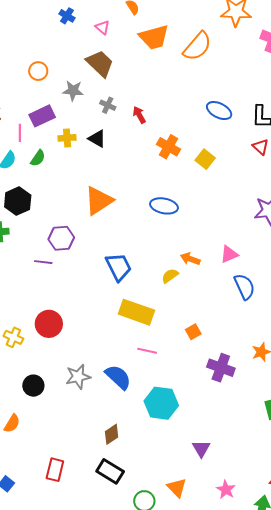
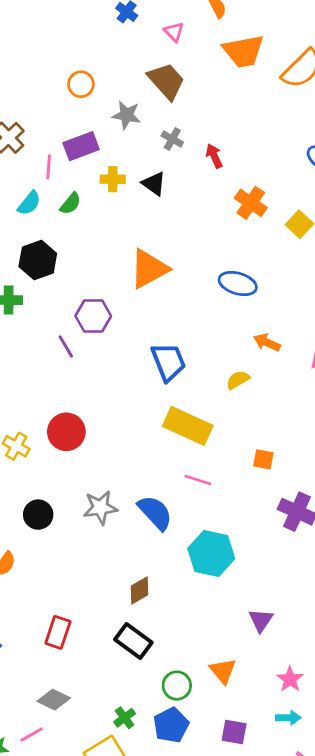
orange arrow: (190, 259) -> (267, 343), moved
purple line: (43, 262) -> (66, 346), turned 48
orange square: (193, 332) -> (263, 459), turned 35

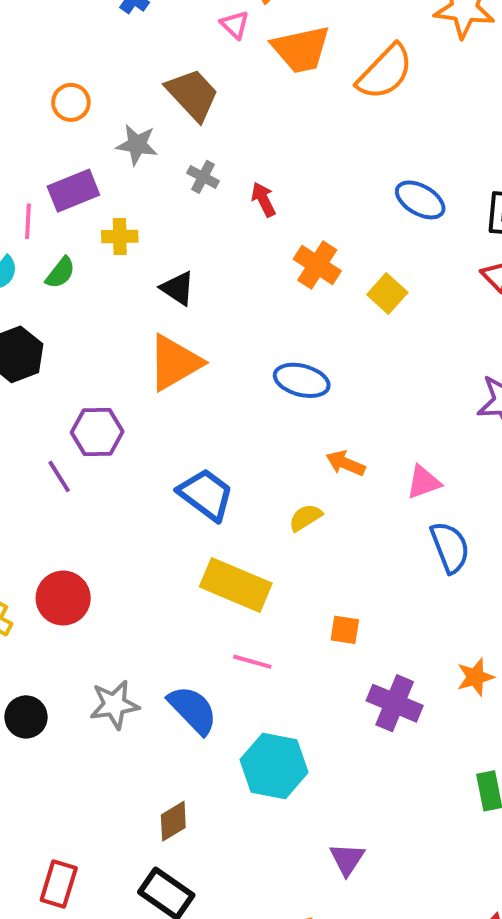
pink triangle: (174, 32) -> (235, 25), moved
black triangle: (154, 184) -> (178, 288), moved
blue trapezoid: (168, 362) -> (206, 494), turned -30

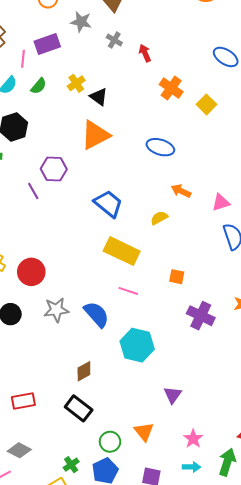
yellow cross: (120, 236) -> (76, 83), moved, turned -36
red circle: (63, 598) -> (31, 272), moved
red rectangle: (59, 884) -> (23, 401), turned 60

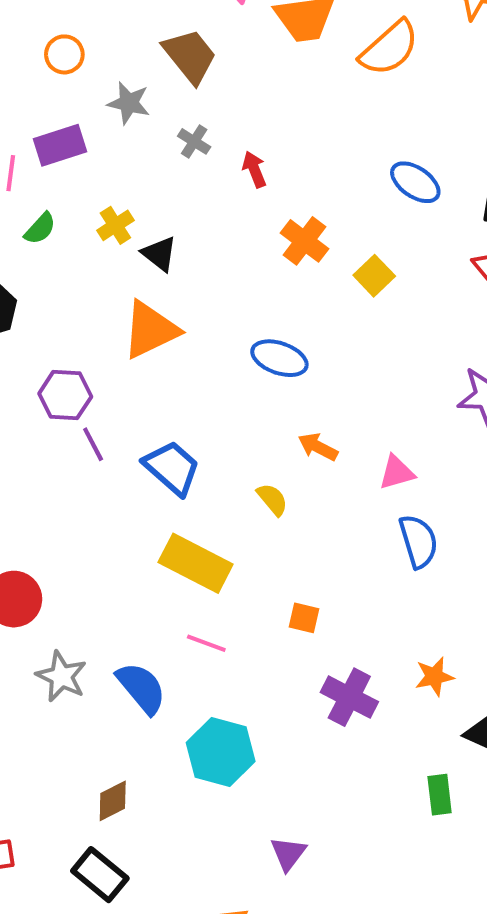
purple line: (33, 191) -> (93, 444), moved
yellow semicircle: (159, 218) -> (272, 499), turned 78
gray star: (56, 310) -> (61, 676), turned 30

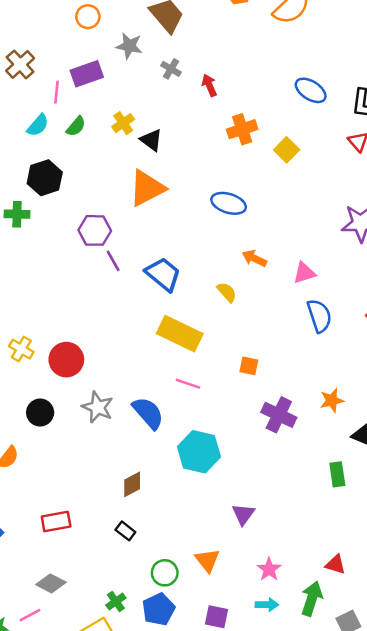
orange cross: (304, 241) -> (242, 129), turned 36
black rectangle: (100, 875) -> (125, 531), size x0.6

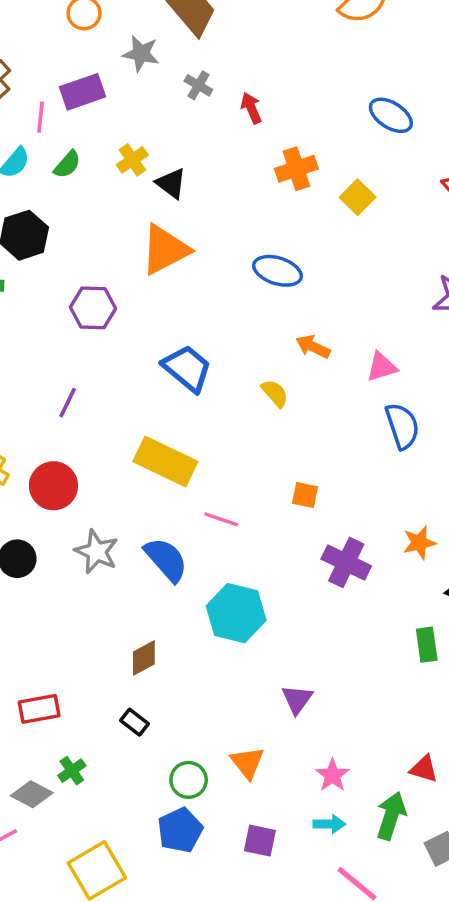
purple line: (113, 261) -> (68, 403), moved, turned 55
yellow rectangle: (180, 334) -> (165, 461), moved
green cross: (116, 602) -> (72, 771), moved

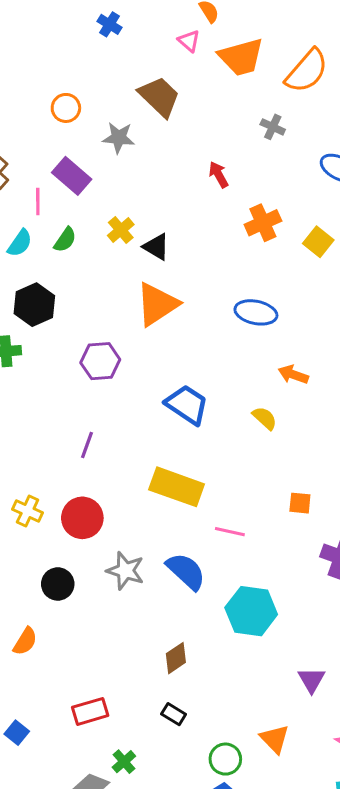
gray cross: (198, 85) -> (273, 127), moved
purple rectangle: (82, 92) -> (72, 176), turned 66

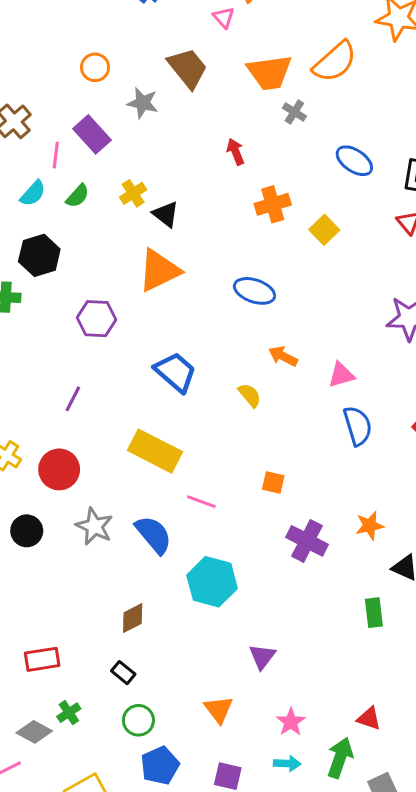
orange trapezoid: (241, 57) -> (270, 72), moved
green circle: (225, 759) -> (138, 720), moved

